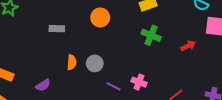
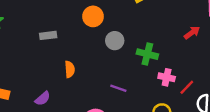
green cross: (151, 35) -> (147, 54), moved
gray circle: (95, 63) -> (115, 41), moved
pink cross: (139, 82) -> (167, 77), moved

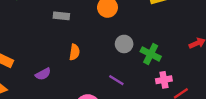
gray circle: (115, 41) -> (124, 44), moved
pink cross: (167, 77) -> (164, 80), turned -35

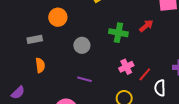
gray rectangle: (61, 16) -> (35, 39), moved
green cross: (151, 54) -> (118, 33), moved

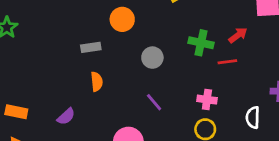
pink cross: (126, 67) -> (207, 100), moved, turned 32
red line: (145, 74) -> (227, 62), moved, turned 40
purple line: (84, 79) -> (154, 102), turned 32

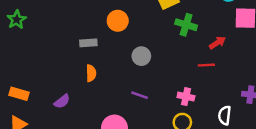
green cross: (201, 43) -> (186, 25), moved
purple line: (154, 102) -> (140, 95), turned -35

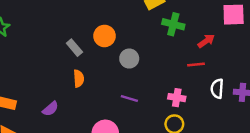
orange circle: (118, 21) -> (105, 36), moved
gray rectangle: (88, 43) -> (74, 48), turned 56
white semicircle: (225, 115) -> (217, 89), moved

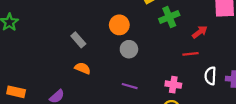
green cross: (173, 24) -> (169, 17), turned -36
orange circle: (105, 36) -> (119, 25), moved
orange semicircle: (79, 78) -> (83, 68), turned -63

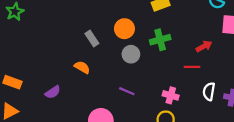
green cross: (169, 17) -> (160, 40), moved
gray rectangle: (78, 40) -> (92, 39), moved

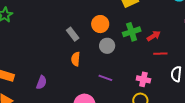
red arrow: (204, 46) -> (154, 36), moved
orange semicircle: (82, 67) -> (76, 59), moved, turned -112
purple semicircle: (53, 92) -> (42, 82), turned -32

